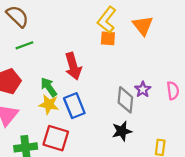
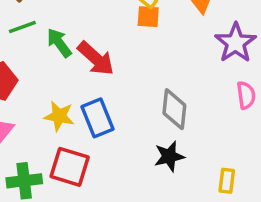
red arrow: (73, 66) -> (96, 59), turned -32
green arrow: (49, 87) -> (59, 43), moved
purple star: (143, 89) -> (236, 43), moved, size x1.6

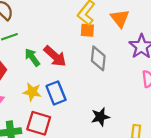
green arrow: (59, 43) -> (32, 57), moved
gray diamond: (174, 109) -> (98, 58), moved

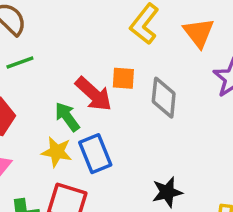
orange square: (87, 30) -> (123, 78), moved
green arrow: (32, 57) -> (67, 117), moved

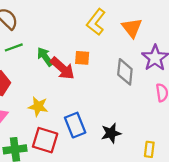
gray diamond: (164, 98) -> (125, 72), moved
green arrow: (67, 117) -> (45, 57), moved
blue rectangle: (95, 154) -> (75, 125), moved

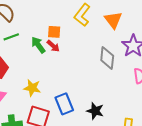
orange square: (82, 58) -> (54, 32), moved
red arrow: (62, 68) -> (53, 46), moved, size x0.6
black star: (111, 133) -> (95, 111), turned 30

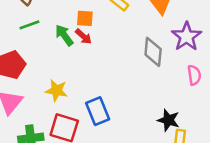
black star: (95, 111) -> (168, 120), moved

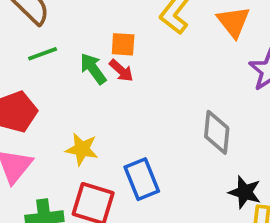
gray diamond: (153, 52) -> (217, 132), moved

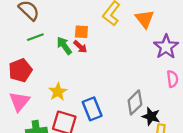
gray diamond: (217, 132) -> (135, 102), moved, turned 40
yellow star: (82, 149) -> (58, 92), turned 30

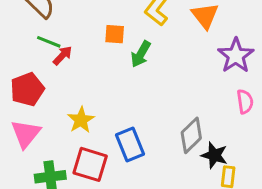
green line: (35, 37) -> (49, 42), turned 42
green arrow: (64, 46) -> (141, 54), moved, turned -114
red arrow: (80, 47) -> (63, 56), moved, turned -88

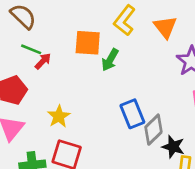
orange square: (115, 34) -> (88, 43), size x1.5
blue rectangle: (130, 145) -> (132, 114), moved

